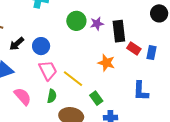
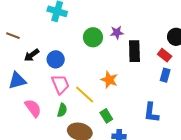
purple star: (97, 24) -> (117, 33), moved
red rectangle: (134, 49) -> (165, 55), moved
orange star: (106, 63) -> (109, 80), moved

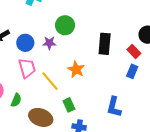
purple star: (117, 33) -> (49, 43), moved
green semicircle: (62, 110) -> (16, 100), moved

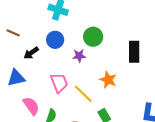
blue circle: (25, 43) -> (55, 40), moved

